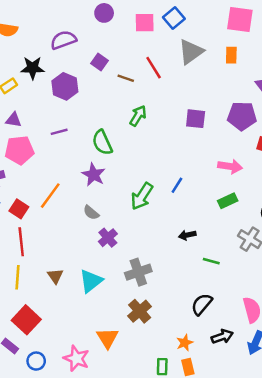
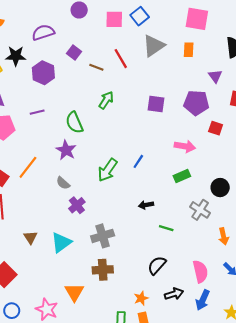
brown cross: (140, 311) -> (103, 270), turned 36

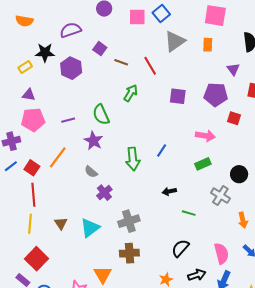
red line: (121, 59) -> (150, 66), moved
purple line: (37, 112) -> (68, 120), moved
green arrow: (108, 170) -> (133, 159), turned -40

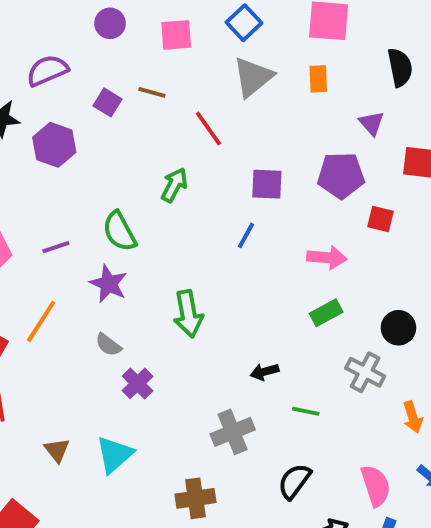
blue square: (161, 14) -> (244, 23), moved
brown line: (121, 62) -> (152, 92), moved
blue line: (162, 151) -> (246, 235), moved
gray cross: (129, 221) -> (233, 432), moved

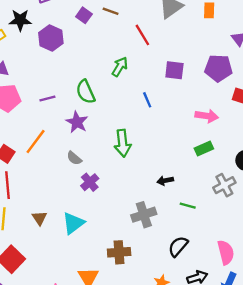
blue line: (246, 235) -> (147, 100), moved, turned -56
gray cross: (365, 372) -> (224, 185), turned 30

